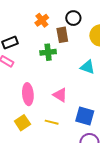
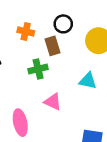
orange cross: (42, 20) -> (26, 31), turned -32
pink triangle: (60, 95) -> (53, 102), moved

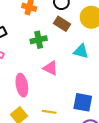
brown rectangle: (52, 46) -> (62, 24), moved, turned -42

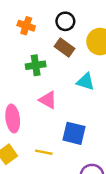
blue square: (83, 102) -> (74, 133), moved

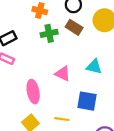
green cross: (36, 65) -> (49, 33), moved
cyan triangle: (86, 82) -> (94, 67), moved

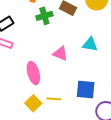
blue square: (87, 101) -> (86, 90), moved
yellow line: (62, 119) -> (54, 99), moved

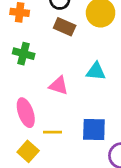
green cross: (44, 16) -> (24, 54), moved, turned 35
yellow line: (54, 99) -> (52, 132), moved

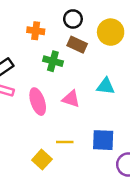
green cross: (24, 54) -> (53, 61), moved
pink ellipse: (26, 113) -> (38, 102), moved

